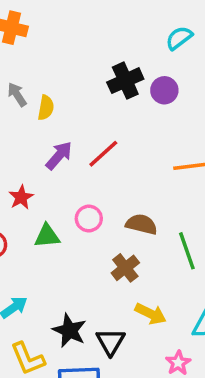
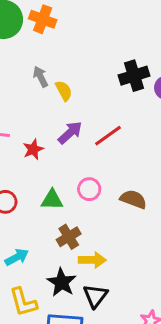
yellow semicircle: (46, 108) -> (64, 91), turned -45
red star: (21, 197) -> (33, 149), moved
brown cross: (125, 268) -> (69, 237), moved
yellow arrow: (151, 314) -> (92, 260), moved, turned -32

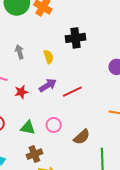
black cross: (134, 76) -> (75, 38), moved
gray arrow: (41, 77) -> (19, 52), moved
brown semicircle: (133, 199) -> (82, 137), turned 108

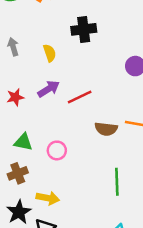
pink circle: (54, 125) -> (57, 150), moved
brown semicircle: (82, 137) -> (106, 129), moved, turned 48
brown cross: (34, 154) -> (18, 173), moved

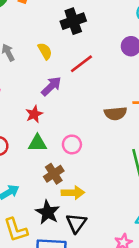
red star: (15, 97) -> (34, 114), moved
red line: (80, 97) -> (81, 64), moved
brown cross: (18, 173) -> (54, 174), moved

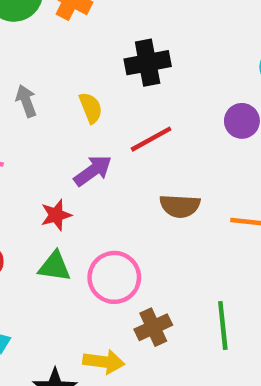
brown semicircle: (115, 113) -> (180, 206), moved
pink circle: (72, 144) -> (114, 277), size x1.5
brown cross: (54, 174) -> (153, 327), moved

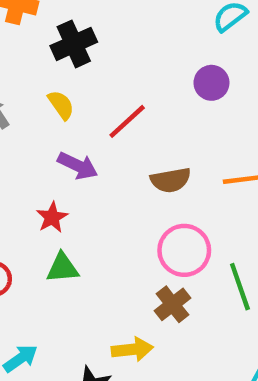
black cross: (148, 63) -> (74, 44), moved
purple arrow: (93, 171) -> (78, 166), turned 75
pink circle: (114, 277) -> (184, 250), moved

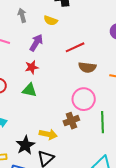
yellow semicircle: (61, 105) -> (51, 21), turned 128
red line: (127, 121) -> (75, 47), moved
purple arrow: (78, 166) -> (36, 43), moved, turned -102

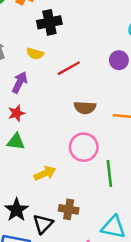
red line: (75, 47) -> (69, 68), moved
brown cross: (71, 121) -> (69, 209), moved, turned 35
yellow arrow: (48, 134) -> (45, 173), moved, turned -30

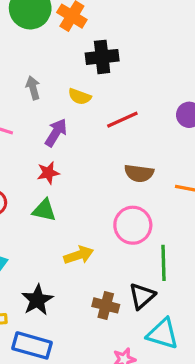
black triangle: (43, 224) -> (142, 296), moved

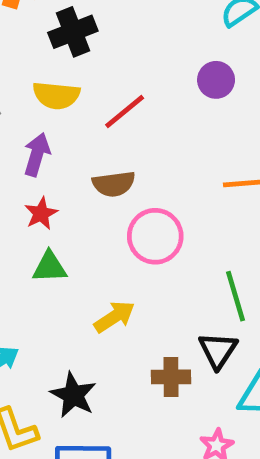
yellow semicircle: (80, 97) -> (56, 95), size x1.4
brown semicircle: (139, 173) -> (114, 184), moved
pink circle: (133, 225) -> (155, 236), moved

